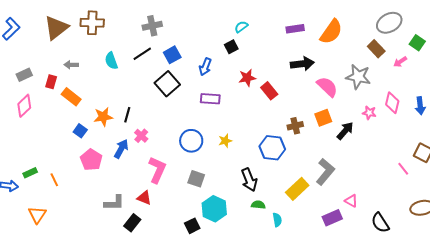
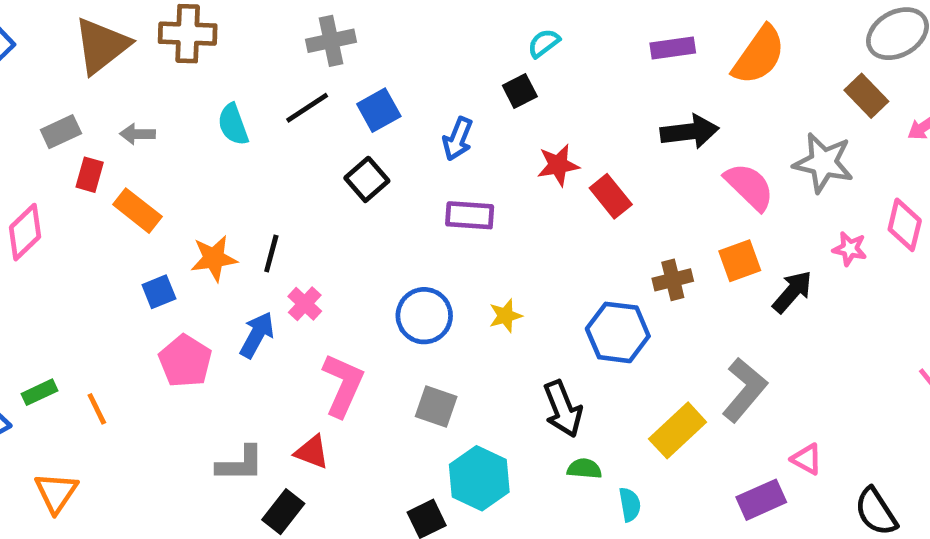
gray rectangle: (24, 75) -> (61, 132), moved
black square: (167, 84) -> (367, 179), size x0.7
blue square: (80, 131) -> (159, 292), turned 32

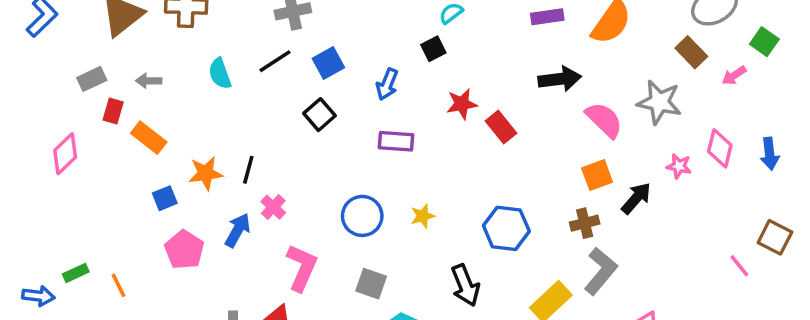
brown cross: (673, 280) -> (585, 223), moved

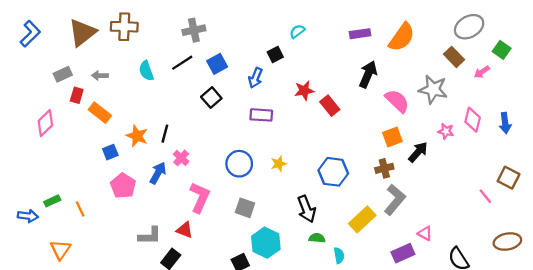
black square: (433, 49) -> (275, 55), moved
black arrow: (560, 79) -> (368, 74), turned -60
orange star: (206, 173) -> (137, 136), turned 30

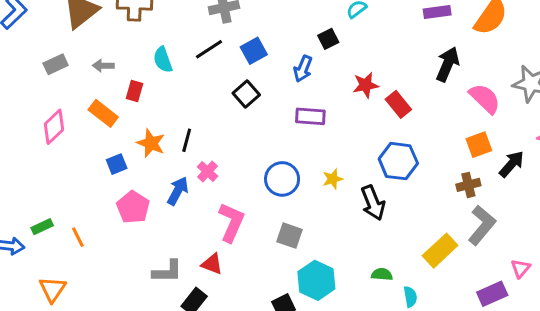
red rectangle: (77, 95) -> (135, 91), moved
pink diamond: (45, 123) -> (54, 127), moved
blue hexagon: (333, 172) -> (398, 161), moved
black arrow: (307, 209) -> (373, 203), moved
pink triangle: (425, 233) -> (521, 268), turned 42

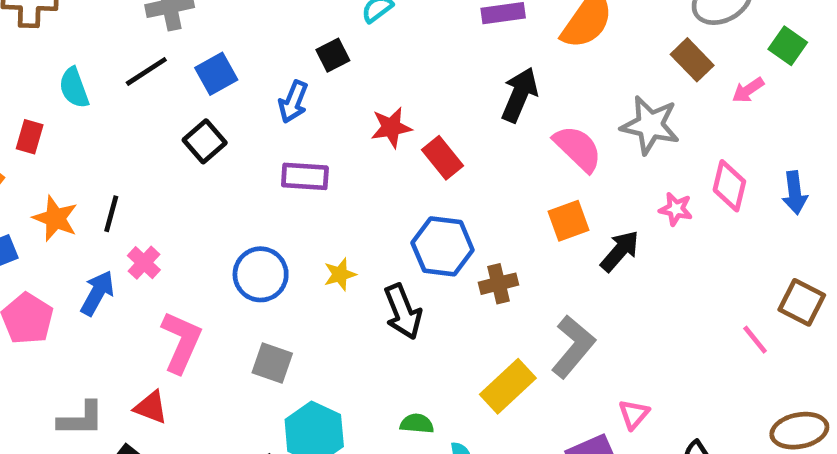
brown cross: (468, 185) -> (499, 284), moved

